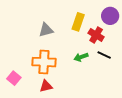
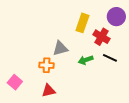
gray triangle: (46, 30) -> (60, 48), moved
orange cross: (44, 62) -> (47, 65), size x0.6

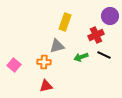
yellow rectangle: (82, 23) -> (65, 22), moved
red cross: (102, 37) -> (96, 35), turned 35
pink square: (15, 82) -> (14, 65), moved

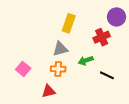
black line: (104, 55) -> (107, 75), moved
orange cross: (44, 62) -> (58, 69), moved
pink square: (14, 65) -> (23, 69), moved

